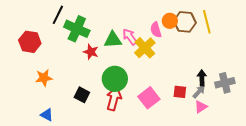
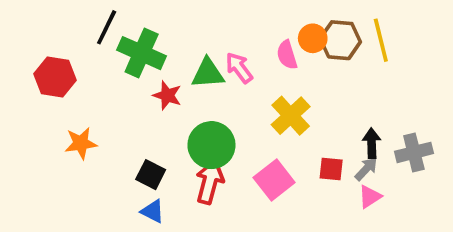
yellow cross: (145, 48) -> (291, 116), moved
blue triangle: (47, 115) -> (153, 211), moved

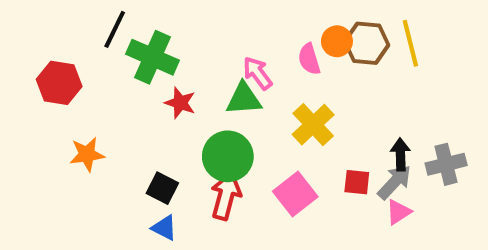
green triangle: (208, 73) -> (244, 99), moved
gray arrow: (366, 169) -> (394, 182), size x1.4

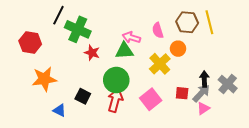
orange circle: (337, 41) -> (178, 49), moved
pink arrow: (258, 73) -> (131, 37), turned -36
orange star: (87, 154) -> (44, 79), size x1.4
gray cross: (446, 164) -> (228, 84), turned -36
blue triangle: (164, 228) -> (60, 110), moved

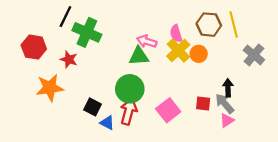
red star: (92, 53) -> (69, 59), moved
yellow cross: (160, 64) -> (178, 50), moved
gray cross: (228, 84) -> (254, 55), moved
gray arrow: (201, 93) -> (225, 104), turned -84
blue triangle: (60, 110) -> (107, 123), moved

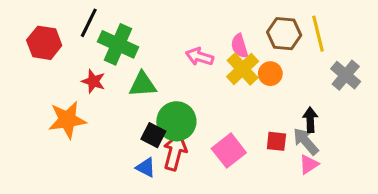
red hexagon: (34, 47) -> (44, 43), moved
green triangle: (139, 56) -> (143, 84), moved
black square: (93, 107) -> (153, 135), moved

